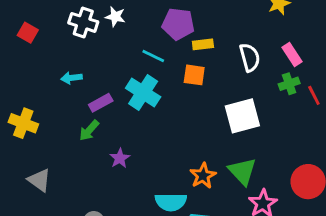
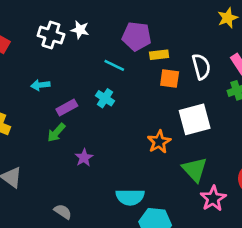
orange square: (194, 75) -> (170, 79), moved
cyan cross: (143, 93) -> (105, 98), size x0.6
orange star: (203, 176) -> (159, 142), moved

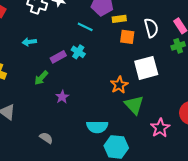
purple rectangle: (67, 108) -> (58, 57), moved
green triangle: (195, 169) -> (134, 105), moved

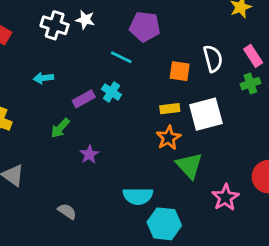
yellow rectangle: (119, 19) -> (170, 109), moved

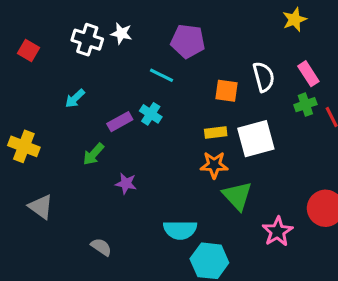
cyan arrow: (43, 78) -> (75, 98), turned -36
orange star: (168, 138) -> (214, 165), turned 30
purple star: (89, 154) -> (126, 184), turned -30

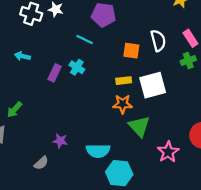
cyan arrow: (75, 98) -> (22, 56), turned 56
purple rectangle: (120, 122) -> (55, 73), turned -36
green arrow: (93, 154) -> (14, 110), moved
purple star: (126, 184) -> (60, 141), moved
gray semicircle: (101, 247) -> (41, 163), turned 104

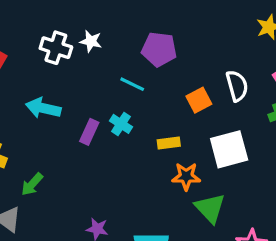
orange square: (131, 51) -> (199, 100), turned -36
cyan arrow: (22, 56) -> (43, 108), size x1.5
yellow rectangle: (124, 81) -> (169, 143), moved

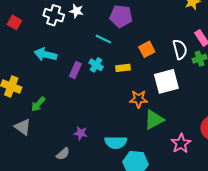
white semicircle: (237, 86) -> (180, 49), moved
yellow rectangle: (169, 143) -> (123, 68), moved
green triangle: (210, 208) -> (154, 120), turned 45

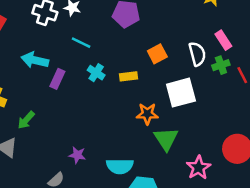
cyan line: (103, 39) -> (81, 43), moved
purple rectangle: (75, 70) -> (57, 79), moved
green triangle: (154, 120) -> (166, 139), turned -35

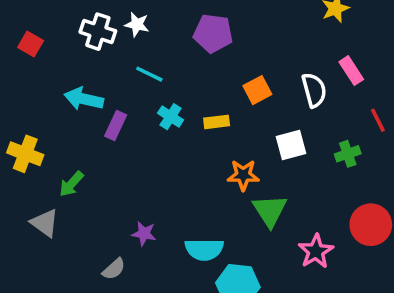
green cross: (221, 65) -> (348, 154), moved
white square: (181, 93) -> (291, 145), size x0.7

